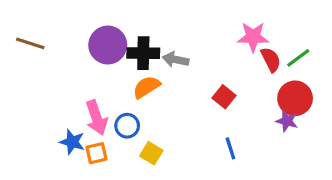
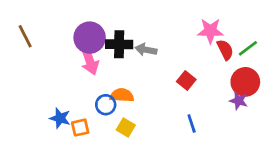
brown line: (30, 43) -> (25, 36), turned 45
orange semicircle: (147, 87) -> (122, 95), moved, turned 35
pink arrow: (96, 118) -> (90, 60), moved

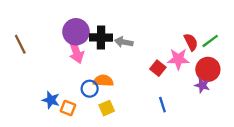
pink star: (210, 31) -> (178, 59), moved
brown line: (25, 36) -> (20, 44), moved
orange square: (80, 128) -> (68, 108), turned 35
yellow square: (126, 128) -> (107, 108), turned 35

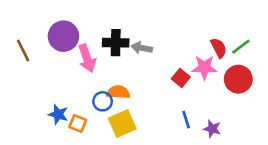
purple circle: (76, 32) -> (63, 36), moved
purple star: (202, 85) -> (212, 129), moved
yellow square: (107, 108) -> (122, 124), size x1.5

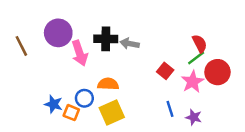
green line: (241, 47) -> (196, 58), moved
pink star: (204, 67) -> (193, 82), moved, turned -30
blue circle: (103, 101) -> (84, 98), moved

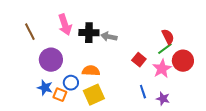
purple circle: (58, 33) -> (51, 60), moved
brown line: (21, 46) -> (30, 32), moved
pink arrow: (80, 53) -> (65, 25), moved

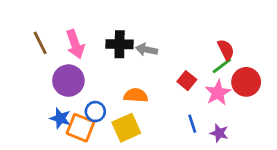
pink arrow: (65, 25) -> (75, 44), moved
orange semicircle: (91, 71) -> (136, 95), moved
orange square: (60, 95) -> (81, 128), size x1.5

